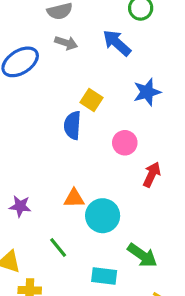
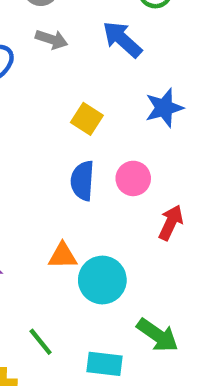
blue semicircle: (72, 125) -> (82, 181), moved
green line: (58, 247) -> (41, 342), moved

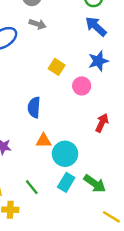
blue arrow: (122, 39) -> (96, 26), moved
pink circle: (133, 178) -> (82, 86), moved
blue semicircle: (82, 181) -> (34, 107), moved
cyan rectangle: (105, 364) -> (66, 182), moved, turned -66

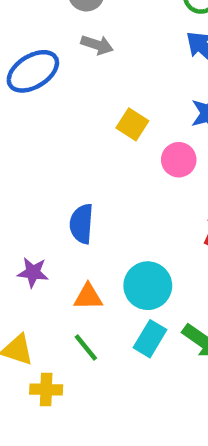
blue semicircle: (34, 107) -> (82, 224), moved
orange triangle: (44, 141) -> (88, 297), moved

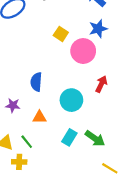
pink circle: (179, 160) -> (83, 51), size x1.5
cyan circle: (148, 286) -> (71, 100), moved
green line: (86, 348) -> (27, 142), moved

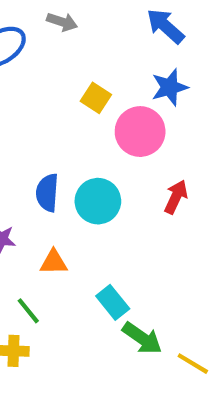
cyan circle: (71, 100) -> (98, 201), moved
cyan rectangle: (69, 137) -> (113, 302), turned -70
green arrow: (95, 138) -> (142, 338), moved

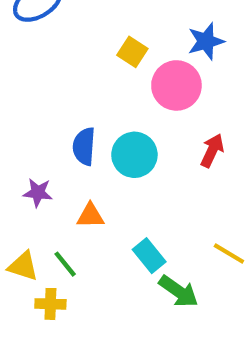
yellow line: (193, 364) -> (229, 254), moved

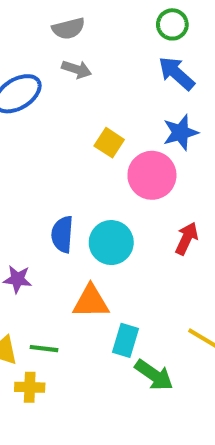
orange triangle: (90, 216) -> (91, 302), moved, size x1.4
cyan rectangle: (149, 256) -> (125, 340), turned 56
green line: (65, 264) -> (44, 349), turned -44

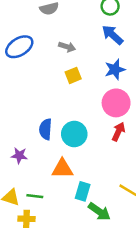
gray arrow: (77, 69) -> (67, 47), moved
yellow square: (109, 143) -> (73, 75), turned 35
pink circle: (152, 175) -> (116, 103), moved

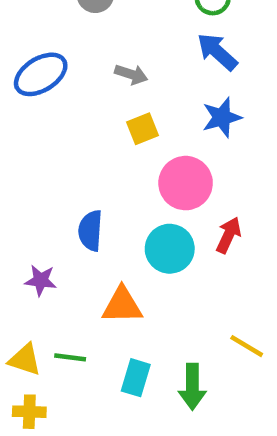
pink circle: (116, 103) -> (186, 183), moved
cyan circle: (74, 134) -> (170, 249), moved
cyan rectangle: (83, 191) -> (136, 378), moved
green arrow: (99, 212) -> (192, 387), turned 55
yellow cross: (26, 219) -> (29, 412), moved

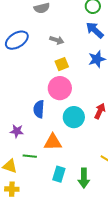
pink circle: (186, 183) -> (60, 88), moved
green line: (70, 357) -> (30, 156), moved

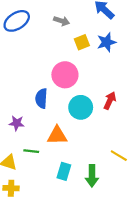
yellow square: (62, 64) -> (82, 42), moved

